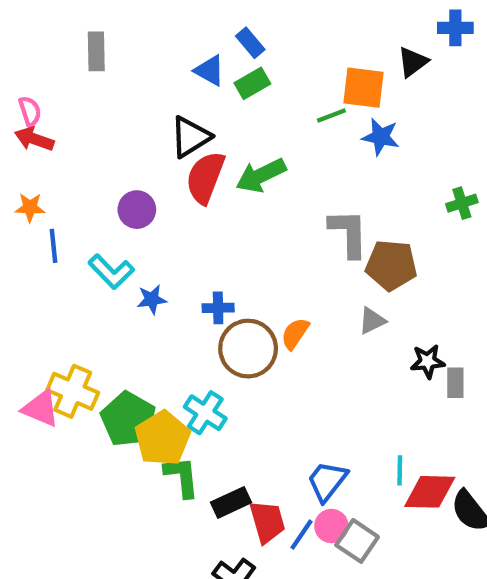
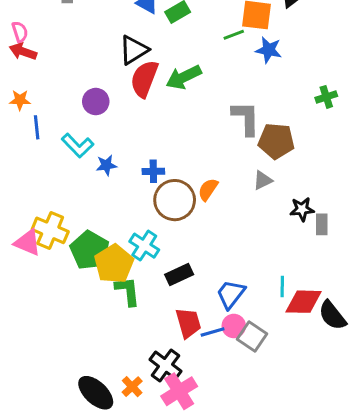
black rectangle: (231, 502) -> (179, 274), moved
blue line: (301, 535) -> (213, 332), turned 40

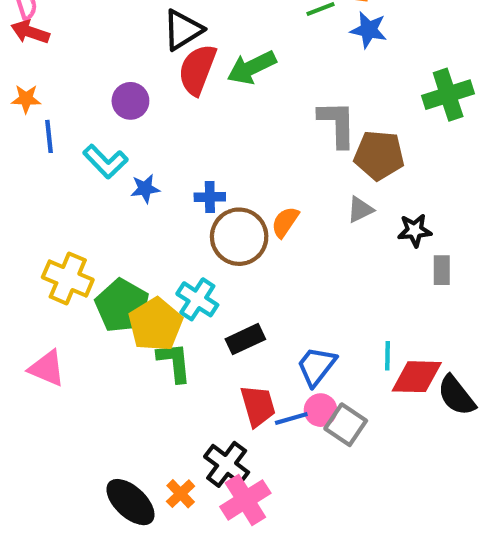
green cross: (326, 97) -> (448, 95), size x1.6
black star: (302, 209) -> (415, 230), moved
pink triangle: (27, 243) -> (47, 368), moved

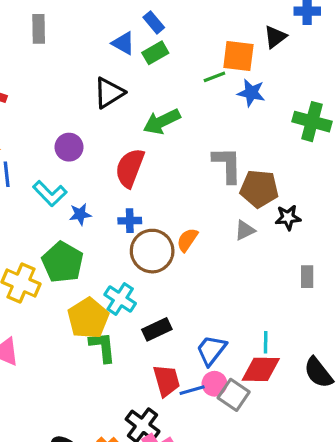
red semicircle: (197, 70) -> (130, 168), moved
green cross: (448, 95) -> (312, 122), moved, turned 33
black star: (415, 230) -> (288, 217), moved
green pentagon: (122, 306) -> (63, 262), moved
red diamond: (417, 377) -> (261, 369), moved

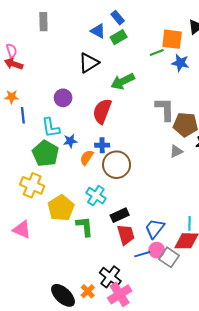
cyan L-shape: (50, 193) -> (51, 128), turned 35
orange semicircle: (187, 240) -> (87, 157), moved
green pentagon: (63, 262) -> (46, 153), moved
yellow pentagon: (88, 318) -> (61, 208), moved
red trapezoid: (166, 381) -> (126, 235), moved

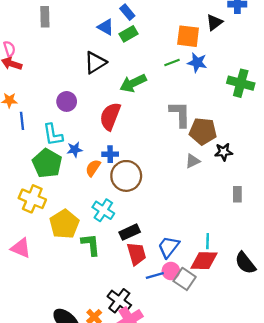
green line: (157, 53) -> (172, 63), moved

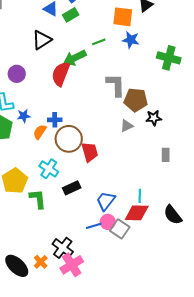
green line: (172, 63) -> (99, 42), moved
red semicircle: (110, 116) -> (61, 74), moved
red trapezoid: (137, 254) -> (90, 152), moved

